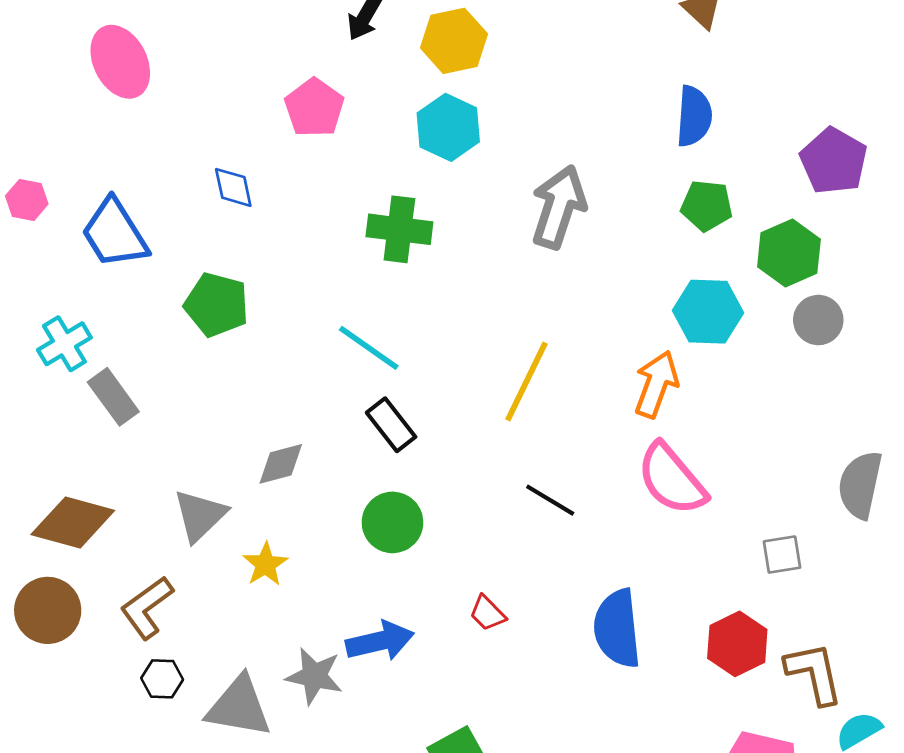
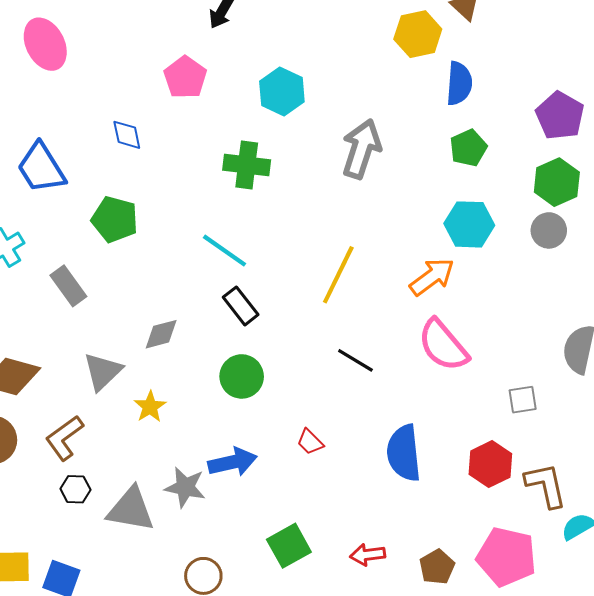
yellow hexagon: (454, 41) -> (418, 34), moved
green pentagon: (707, 206) -> (468, 148), turned -30
green hexagon: (789, 253) -> (557, 182), moved
orange arrow: (656, 384) -> (432, 277), turned 33
gray rectangle: (113, 397) -> (68, 286), moved

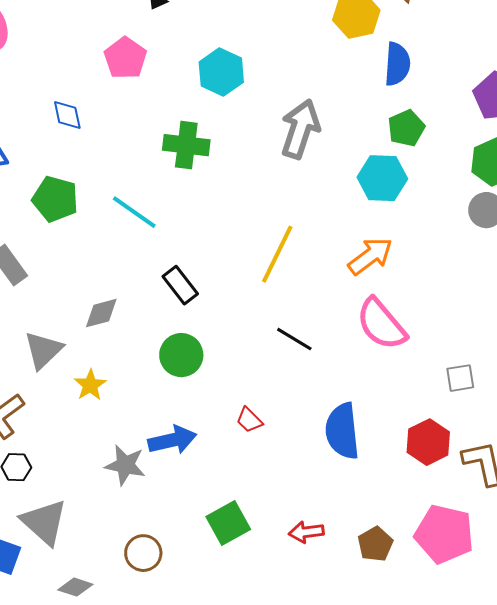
cyan hexagon: (469, 224) -> (382, 178), moved
cyan line: (225, 251) -> (134, 212), moved
gray triangle: (131, 509) -> (44, 522), moved, turned 32

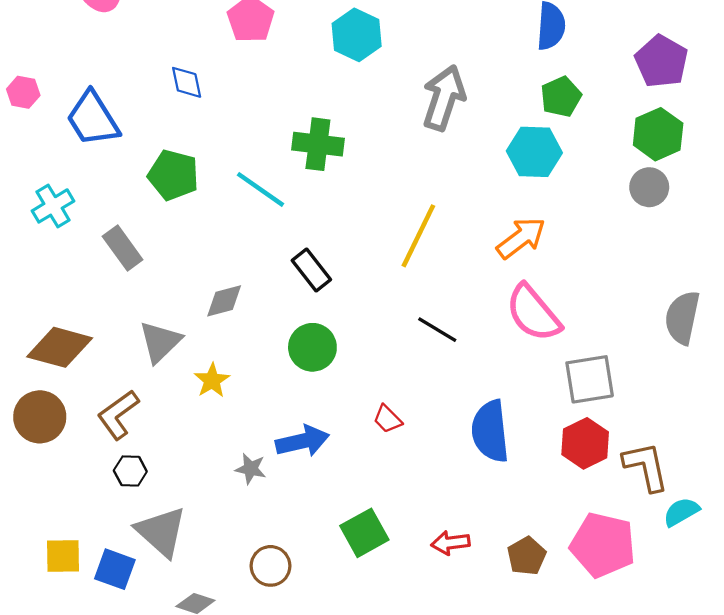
green cross: (186, 145) -> (318, 144), moved
gray square: (460, 378) -> (590, 379), moved, size x1.6
gray star: (125, 465) -> (251, 469), size x0.7

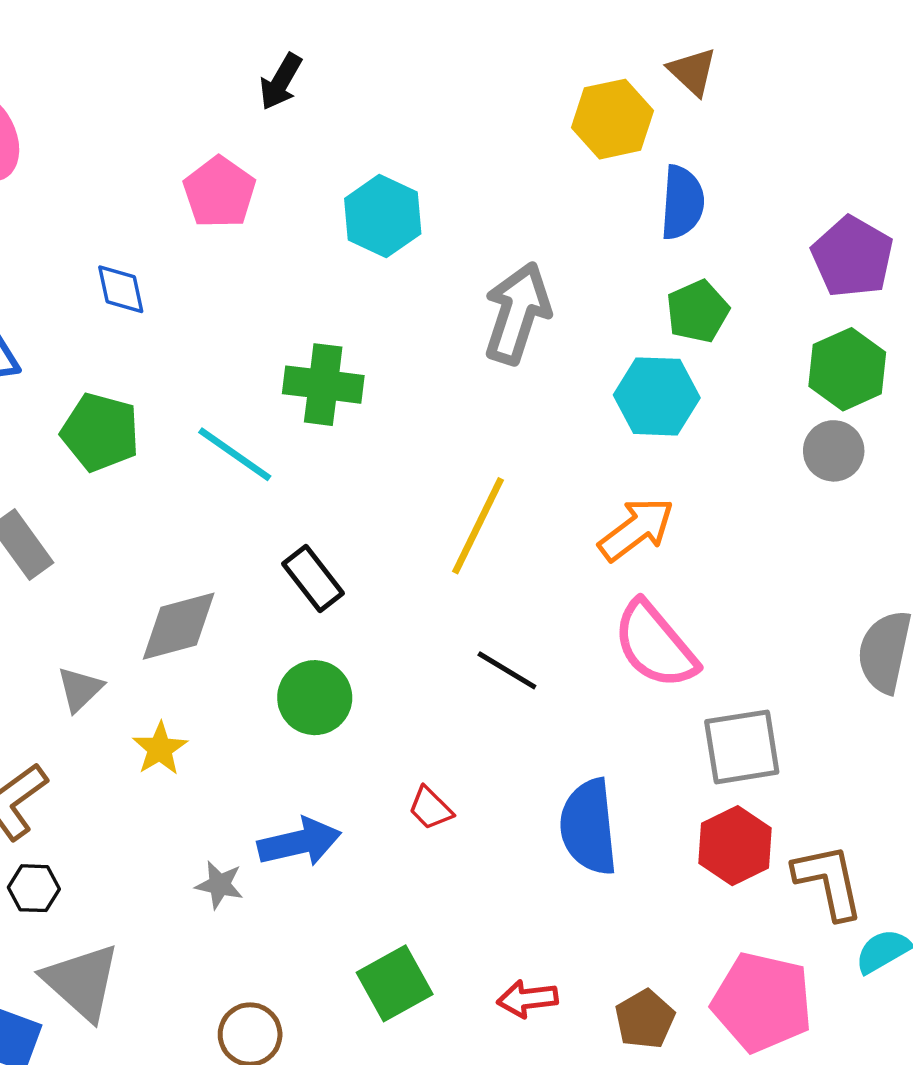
gray diamond: (224, 301) -> (179, 626), size x1.4
gray triangle: (160, 342) -> (80, 689), size x0.7

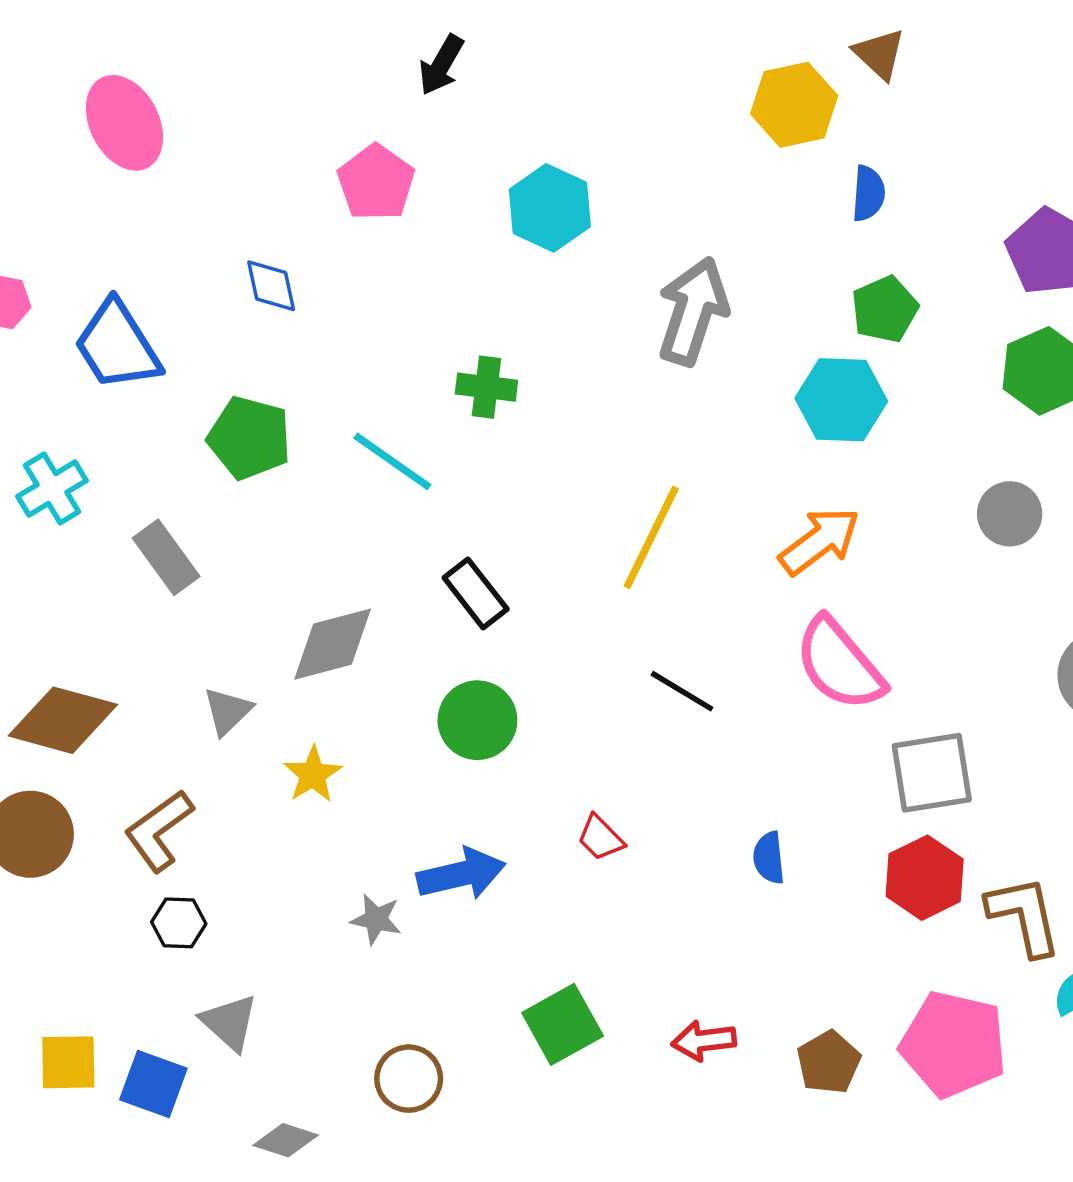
blue semicircle: (682, 202) -> (868, 193), size x0.7
green cross: (323, 385) -> (486, 387), size x0.7
gray circle: (834, 451) -> (1010, 514), moved
blue semicircle: (589, 827) -> (769, 858), size x0.5
gray triangle: (82, 982) -> (229, 1022), size x0.7

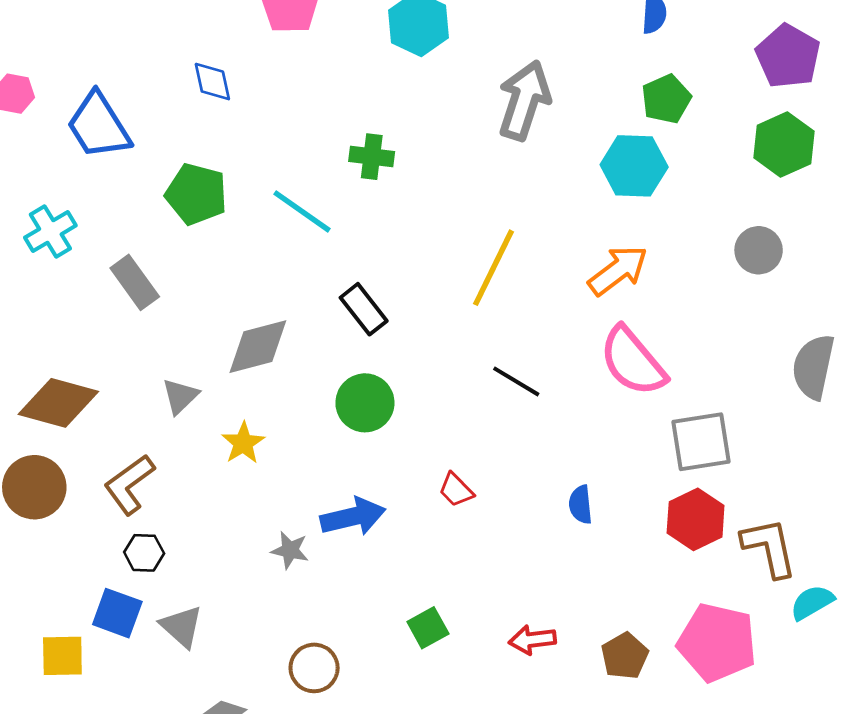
green square: (563, 1024) -> (428, 628), size x0.7
blue square: (153, 1084) -> (117, 613), moved

